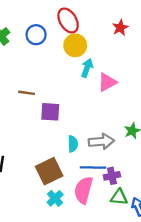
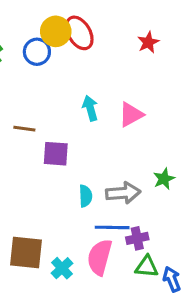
yellow circle: (75, 45) -> (56, 31), moved
cyan arrow: (87, 68) -> (90, 108), moved, turned -36
brown square: (49, 171) -> (26, 252), moved, turned 32

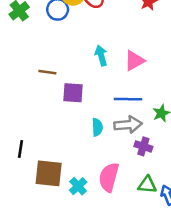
blue line: (112, 227) -> (128, 99), moved
purple cross: (137, 238) -> (143, 146), moved, turned 30

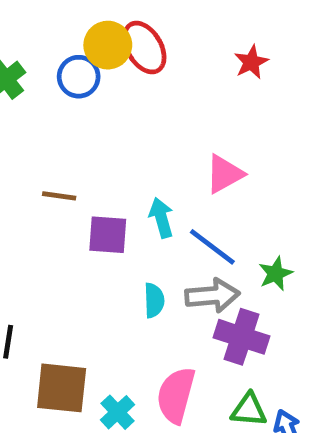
cyan arrow: (101, 56) -> (161, 218), moved
blue line: (128, 99) -> (212, 247), turned 36
purple cross: (143, 146) -> (242, 337), size x1.5

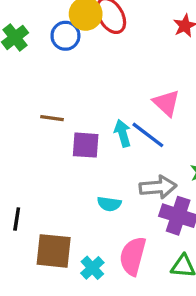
pink triangle: (224, 174) -> (166, 103), turned -48
blue line: (212, 247) -> (148, 135), moved
cyan semicircle: (154, 300) -> (109, 204), moved, turned 100

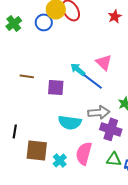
brown line: (52, 118) -> (27, 76), moved
cyan arrow: (123, 133) -> (78, 69), moved, turned -35
cyan semicircle: (109, 204) -> (70, 122), size x1.6

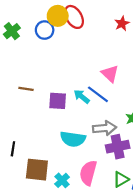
cyan arrow: (78, 69) -> (82, 97), moved
purple cross: (111, 129) -> (118, 147), turned -30
green triangle: (114, 159) -> (121, 179), turned -35

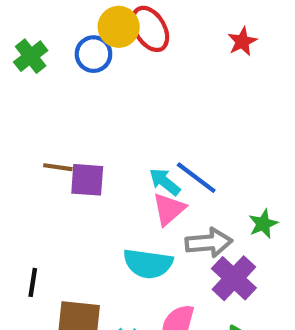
pink triangle: (110, 74) -> (169, 209), moved, turned 36
purple square: (58, 101) -> (87, 180), moved
purple cross: (118, 147) -> (234, 278), turned -35

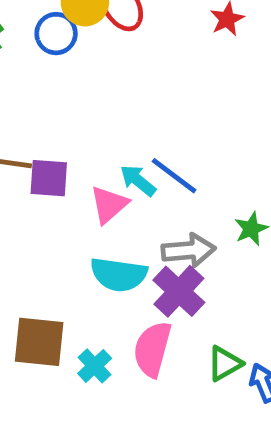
pink triangle: (169, 209) -> (109, 205), moved
purple cross: (234, 278) -> (179, 291), moved

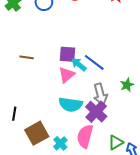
purple square: (49, 178) -> (68, 54), moved
gray arrow: (188, 250) -> (100, 94), turned 80
brown square: (39, 342) -> (37, 133), turned -35

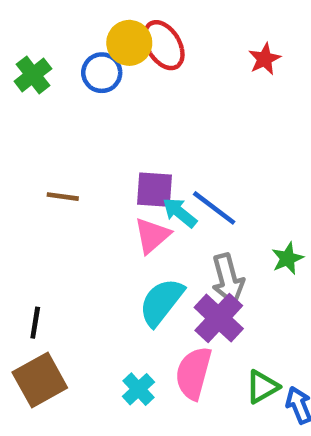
cyan semicircle: (71, 104) -> (161, 302), turned 120
brown square: (37, 133) -> (40, 380), moved

